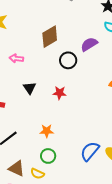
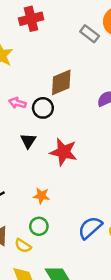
black circle: (68, 60) -> (43, 108), moved
red star: (60, 93) -> (64, 152), size x1.6

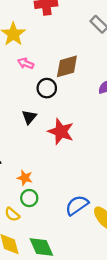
pink arrow: (17, 103) -> (26, 63), moved
orange star: (41, 196) -> (25, 178), moved

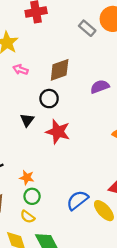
black circle: (47, 88) -> (49, 99), moved
yellow semicircle: (12, 214) -> (28, 217), moved

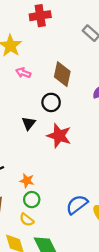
brown diamond: (60, 70) -> (62, 74), turned -60

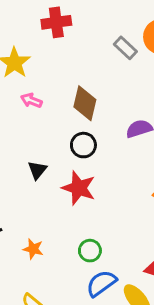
black circle: (51, 102) -> (83, 145), moved
green circle: (32, 200) -> (90, 251), moved

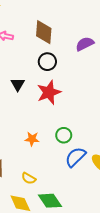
red star: (79, 188) -> (49, 92), turned -30
orange star: (33, 249) -> (32, 139), moved

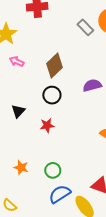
brown diamond: (44, 32) -> (55, 65), turned 30
red star: (49, 92) -> (47, 125), size x0.6

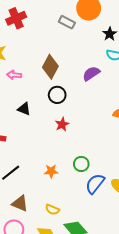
black triangle: (18, 111) -> (24, 109), moved, turned -32

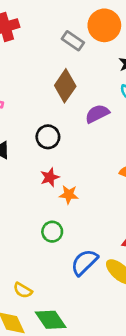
brown diamond: (50, 67) -> (65, 86), moved
green circle: (81, 164) -> (52, 232), moved
orange star: (51, 171) -> (69, 195), moved

